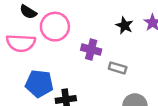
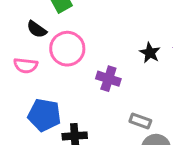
pink semicircle: (21, 43) -> (26, 66), size x0.7
gray rectangle: (118, 68) -> (140, 121), moved

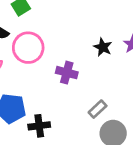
gray rectangle: (140, 121) -> (98, 109), turned -60

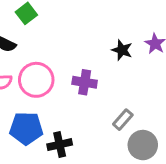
pink circle: (28, 48) -> (36, 80), moved

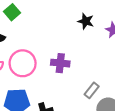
black star: (122, 50) -> (86, 21), moved

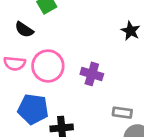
gray rectangle: (92, 90) -> (122, 113), turned 49

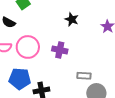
black star: (131, 31) -> (72, 19), moved

